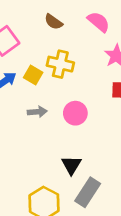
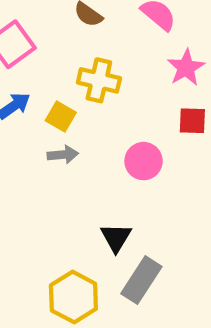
yellow square: (33, 75) -> (61, 116), moved
pink circle: (75, 113) -> (144, 161), moved

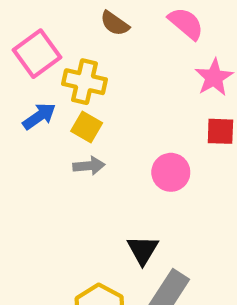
yellow cross: (99, 80) -> (84, 82), moved

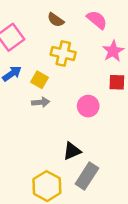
yellow cross: (84, 82) -> (63, 54), moved
black triangle: (143, 250) -> (72, 151), turned 36

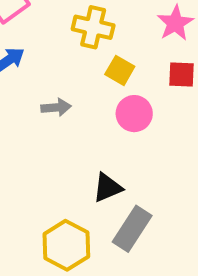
yellow square: (39, 80) -> (120, 70), moved

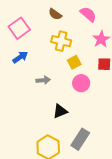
yellow square: (120, 70) -> (74, 62), turned 32
black triangle: (107, 188) -> (60, 111), moved

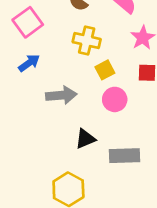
gray arrow: (43, 80) -> (61, 95), size x1.5
gray rectangle: (80, 139) -> (125, 156), moved, turned 55

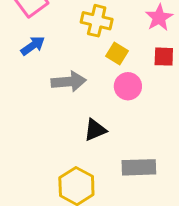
yellow square: (105, 70) -> (117, 53), turned -30
gray rectangle: (125, 156) -> (139, 167), moved

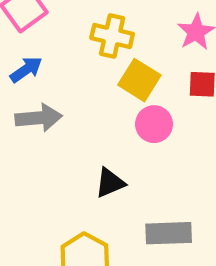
yellow square: (117, 53) -> (139, 80), size x1.4
gray arrow: (69, 82) -> (39, 118), moved

